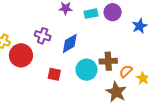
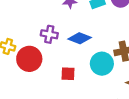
blue diamond: (70, 43) -> (80, 38), turned 60

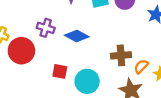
cyan circle: (102, 64) -> (87, 81), moved

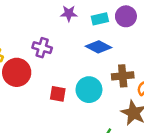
blue diamond: (77, 36) -> (98, 47), moved
cyan circle: (87, 81) -> (89, 90), moved

